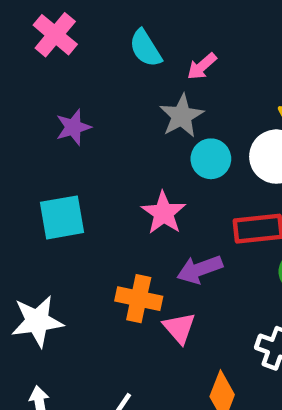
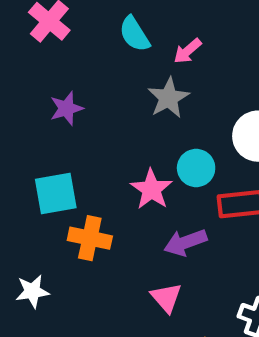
cyan circle: (211, 159) -> (196, 168), moved
orange cross: (139, 299) -> (90, 238), moved
white star: (37, 321) -> (32, 291), size x0.7

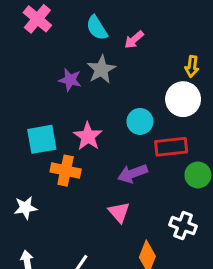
gray star: (168, 98) -> (101, 69), moved
purple star: (66, 108) -> (70, 80), moved, turned 30
pink star: (151, 189) -> (88, 136), moved

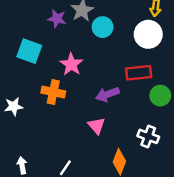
cyan circle: (140, 121) -> (103, 27), moved
cyan square: (42, 139) -> (29, 51), moved, turned 30
white star: (25, 208) -> (14, 106), moved

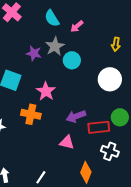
white circle: (148, 34) -> (110, 79), moved
red rectangle: (139, 73) -> (99, 127), moved
pink triangle: (97, 126) -> (67, 142), turned -35

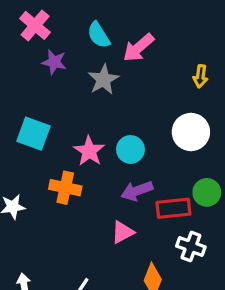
pink arrow: (77, 26) -> (138, 48), size x1.5
purple star: (34, 53) -> (54, 62), moved
cyan circle: (72, 60) -> (130, 149), moved
pink triangle: (67, 142) -> (123, 232), turned -42

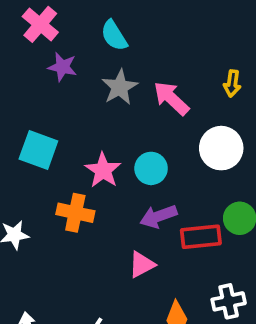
pink arrow: (138, 48) -> (171, 98), moved, turned 84
white cross: (191, 246) -> (229, 301), moved, turned -32

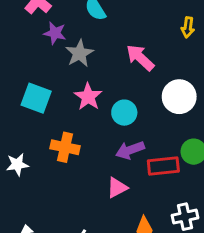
yellow arrow: (232, 83) -> (188, 27), moved
gray star: (120, 87) -> (79, 53), moved
pink star: (103, 170) -> (88, 97), moved

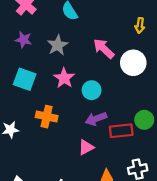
purple star: (55, 33) -> (24, 40), moved
white circle: (179, 97) -> (133, 63), moved

